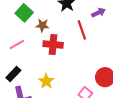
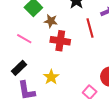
pink line: (17, 45) -> (24, 39), turned 56

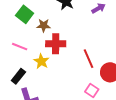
red line: (90, 28) -> (89, 59), moved
yellow star: (51, 77) -> (41, 61), moved

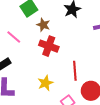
yellow star: (41, 61) -> (45, 83), moved

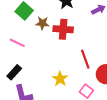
red cross: (49, 46) -> (63, 29), moved

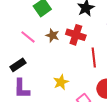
brown star: (42, 23) -> (52, 35), moved
red line: (85, 59) -> (94, 58), moved

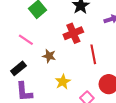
brown star: (52, 35) -> (49, 56), moved
red cross: (76, 35) -> (73, 33), turned -36

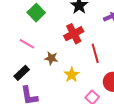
yellow star: (63, 82) -> (72, 75), moved

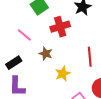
red cross: (74, 34) -> (60, 27), moved

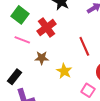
pink line: (24, 35) -> (22, 40), moved

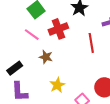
red line: (84, 46) -> (91, 43), moved
yellow star: (64, 71) -> (57, 85), moved

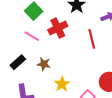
brown star: (46, 57) -> (44, 64), moved
black rectangle: (15, 68) -> (18, 62), moved

